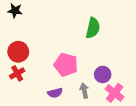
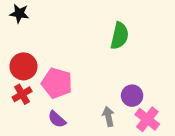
pink pentagon: (66, 65) -> (57, 83), moved
purple semicircle: (55, 93) -> (57, 119), moved, turned 56

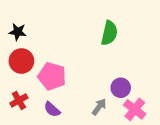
black star: (19, 13) -> (18, 32), moved
red cross: (22, 94) -> (19, 100), moved
gray arrow: (108, 116) -> (99, 107), turned 48

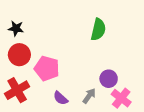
red cross: (19, 100) -> (17, 90), size x1.5
purple semicircle: (52, 109) -> (61, 98), moved

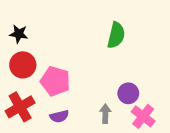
gray arrow: (89, 96) -> (105, 114), turned -35
purple semicircle: (61, 98) -> (59, 116), moved, turned -56

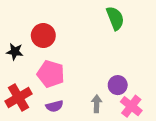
black star: (19, 34) -> (15, 52), moved
green semicircle: (116, 35) -> (115, 18), moved, turned -35
red circle: (23, 65) -> (43, 36), moved

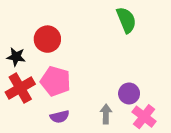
red cross: (18, 97) -> (20, 88), moved

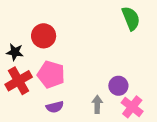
green semicircle: (126, 20) -> (131, 18), moved

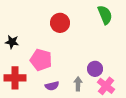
red circle: (44, 36) -> (60, 23), moved
red cross: (19, 81) -> (15, 78), moved, turned 30
purple semicircle: (55, 107) -> (52, 86), moved

